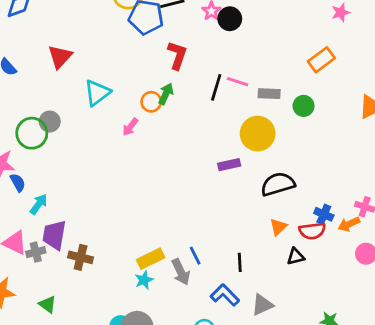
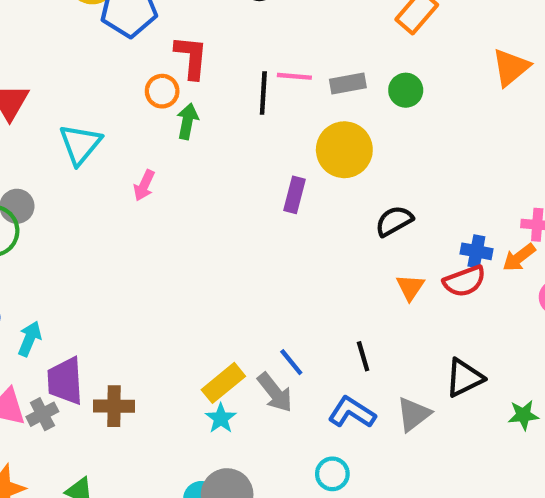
orange circle: (151, 102) -> (162, 91), moved
purple rectangle: (229, 165) -> (294, 195), moved, turned -50
black semicircle: (278, 184) -> (394, 221), size x0.7
black triangle: (295, 256) -> (464, 378), moved, size x1.4

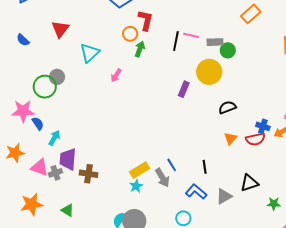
green circle: (406, 90) -> (228, 50), moved

